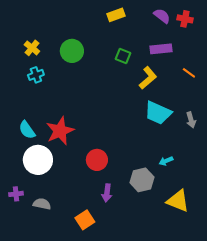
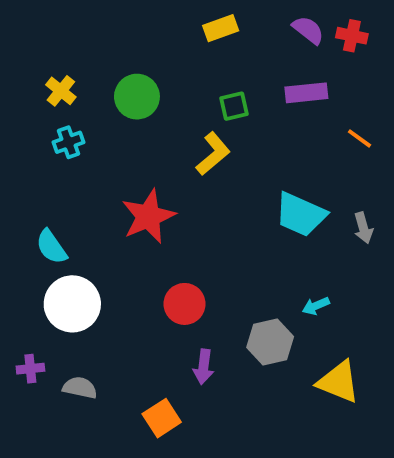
green square: (123, 56) -> (234, 106), turned -35
yellow L-shape: (148, 78) -> (213, 154), moved
red star: (60, 131) -> (148, 216), moved

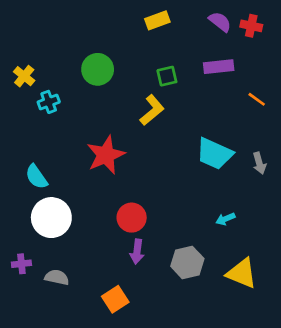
yellow cross: (61, 91) -> (24, 76), moved
gray hexagon: (270, 342) -> (187, 262), moved
purple arrow: (204, 367) -> (137, 252), moved

